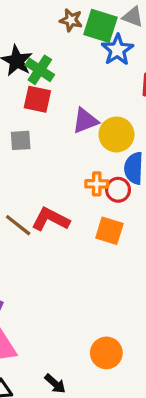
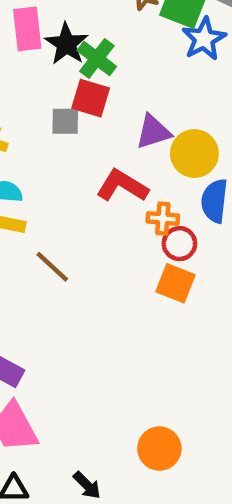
gray square: (21, 140) -> (65, 121), moved
red circle: (118, 190) -> (179, 244), moved
red L-shape: (50, 219) -> (122, 186), moved

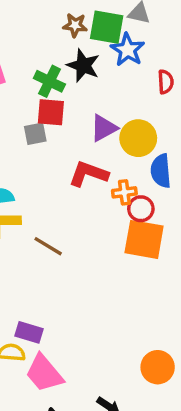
black star: (66, 44) -> (83, 65), moved
orange square: (175, 283) -> (144, 239), size x1.4

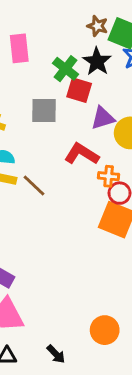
red square: (51, 112) -> (79, 90), moved
gray square: (35, 134) -> (44, 110), size x1.4
brown line: (48, 246) -> (34, 185), moved

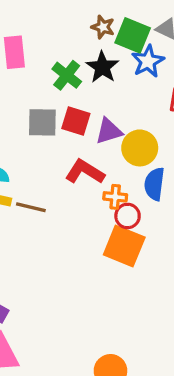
red square: (79, 90) -> (76, 121), moved
brown line: (34, 185) -> (31, 207), turned -30

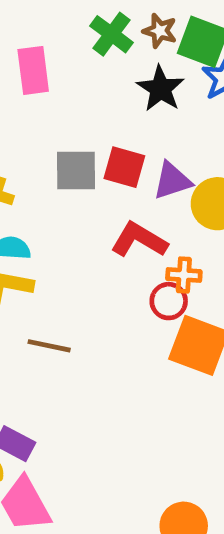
green cross: (67, 75) -> (111, 34), moved
brown line: (31, 207) -> (49, 346), moved
red circle: (128, 216) -> (169, 301), moved

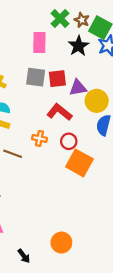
pink rectangle: (33, 70) -> (39, 43), moved
red square: (124, 167) -> (57, 79), turned -30
orange cross: (184, 275) -> (39, 138), moved

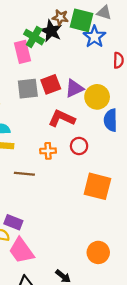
green cross: (60, 19) -> (34, 37), moved
black star: (78, 46) -> (51, 31), moved
orange square: (79, 163) -> (97, 186), moved

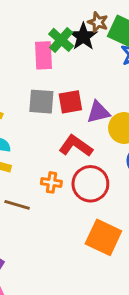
red circle: (79, 146) -> (90, 184), size x1.6

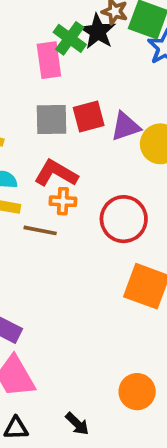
red L-shape: (76, 146) -> (56, 173), moved
orange cross: (51, 182) -> (63, 201), moved
brown line: (17, 205) -> (40, 230), moved

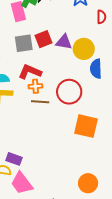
purple triangle: (125, 126) -> (64, 42), turned 36
brown line: (40, 230) -> (40, 102), moved

